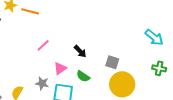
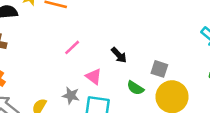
pink triangle: (60, 68) -> (94, 77), turned -48
green semicircle: (83, 76) -> (135, 88), moved

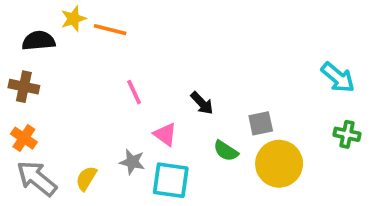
pink line: (72, 47) -> (134, 92), turned -72
gray square: (159, 69) -> (261, 123), turned -30

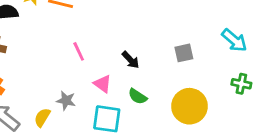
gray square: (261, 123) -> (184, 53), moved
green semicircle: (226, 151) -> (138, 96), moved
gray star: (132, 162) -> (66, 101), moved

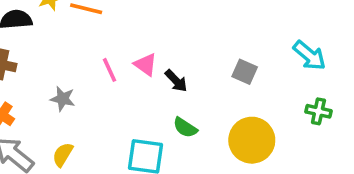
gray square: (184, 53) -> (245, 72), turned 36
pink triangle: (103, 84) -> (146, 65), moved
gray star: (66, 101) -> (63, 99), moved

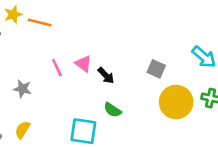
yellow circle: (252, 140) -> (176, 102), moved

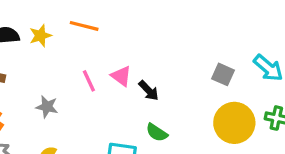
yellow star: (13, 15) -> (40, 36), moved
orange line: (40, 23) -> (84, 26), moved
gray square: (156, 69) -> (223, 74), moved

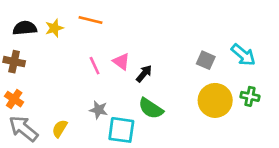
black arrow: (149, 91) -> (144, 74), turned -96
gray star: (47, 107) -> (99, 110), moved
green semicircle: (157, 133) -> (151, 108), size x1.4

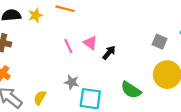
green semicircle: (151, 108) -> (131, 90), moved

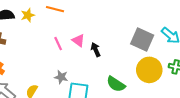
gray square: (160, 42) -> (142, 40), size x1.6
black arrow: (109, 53) -> (96, 50), turned -64

